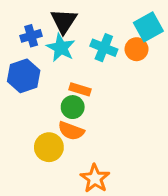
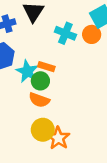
cyan star: (61, 48) -> (27, 71), moved
yellow circle: (49, 147) -> (43, 130), moved

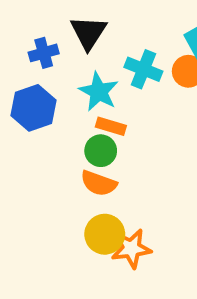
cyan star: (27, 71) -> (99, 92), moved
orange star: (58, 138) -> (131, 248), turned 30

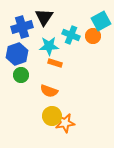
blue cross: (44, 53) -> (22, 27), size x1.5
cyan star: (99, 92) -> (49, 46), turned -30
green circle: (101, 151) -> (21, 75), moved

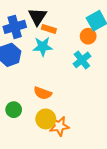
cyan cross: (71, 35) -> (82, 60), moved, turned 30
orange rectangle: (55, 63) -> (49, 29), moved
green circle: (21, 75) -> (14, 110), moved

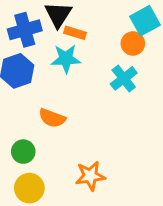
orange semicircle: (43, 93) -> (52, 118), moved
yellow circle: (46, 119) -> (29, 188), moved

